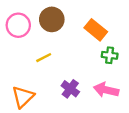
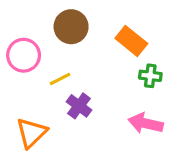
pink circle: (18, 25) -> (24, 55), moved
purple cross: (70, 89) -> (79, 106), moved

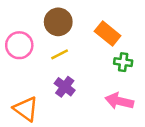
yellow line: (60, 79) -> (60, 54), moved
orange triangle: (31, 133) -> (26, 109), turned -40

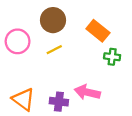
purple cross: (65, 87) -> (59, 102), moved, turned -30
pink arrow: (119, 101) -> (87, 92), moved

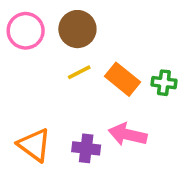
orange rectangle: (98, 31) -> (122, 79), moved
pink circle: (18, 41) -> (26, 31), moved

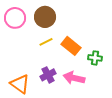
green cross: (164, 83) -> (95, 58), moved
purple cross: (86, 148) -> (48, 75), moved, turned -35

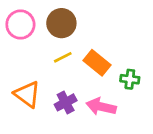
orange triangle: (20, 84) -> (27, 94), moved

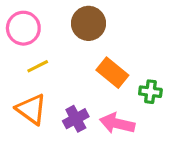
brown circle: (61, 23) -> (88, 23), moved
yellow line: (63, 57) -> (38, 66), moved

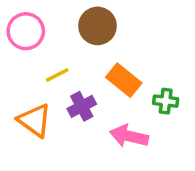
yellow line: (38, 66) -> (57, 75), moved
purple cross: (76, 119) -> (82, 106), moved

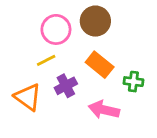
brown circle: (98, 26) -> (95, 21), moved
pink circle: (26, 31) -> (56, 29), moved

